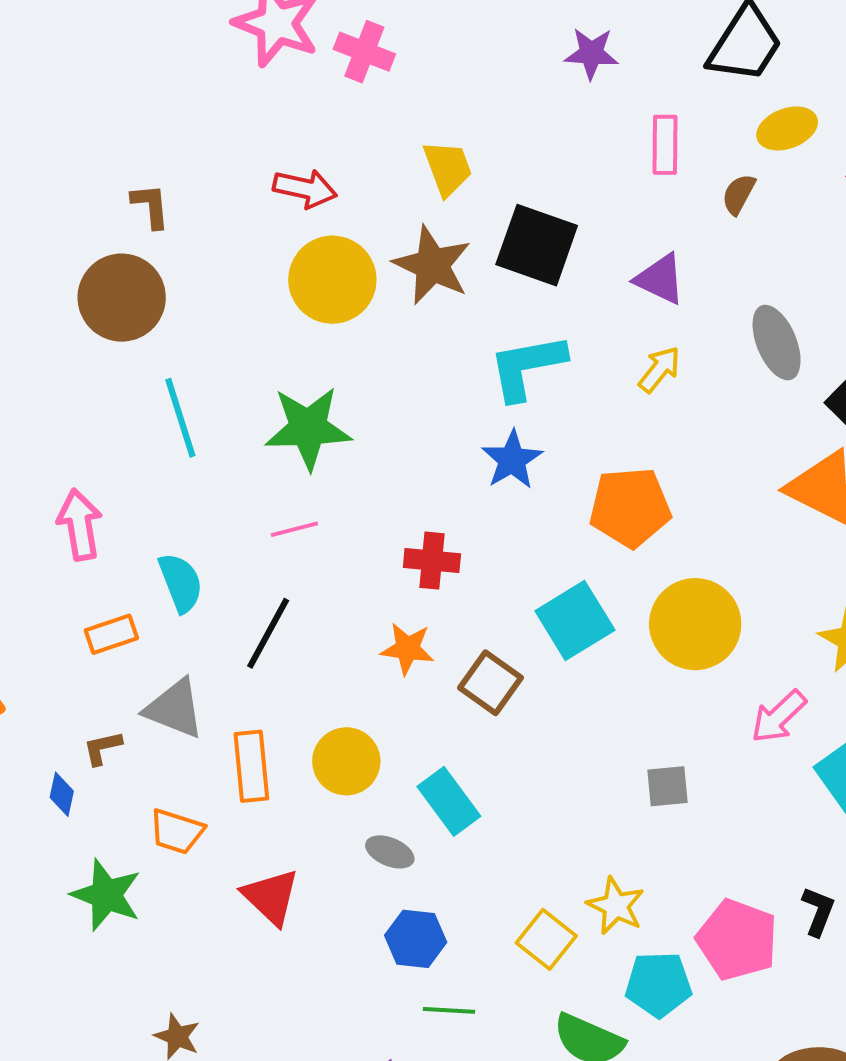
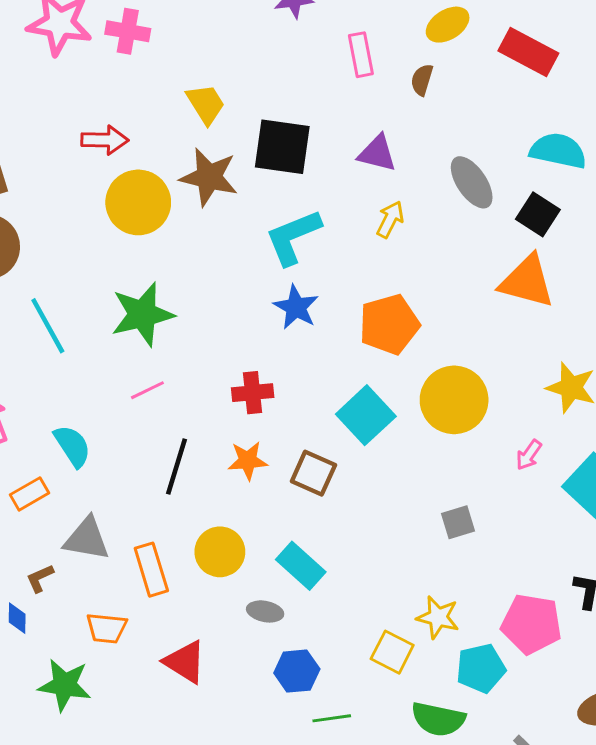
black line: (268, 633) -> (176, 467), moved
pink arrow: (779, 717) -> (529, 455), size x0.7

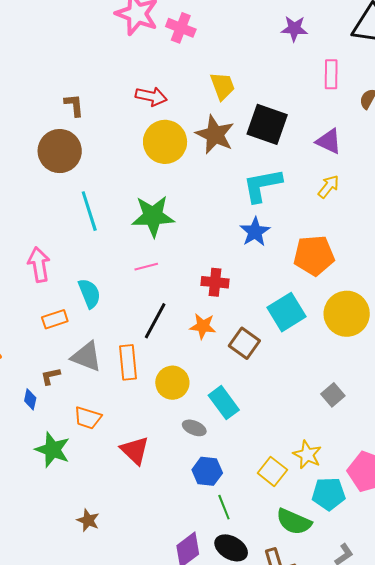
gray square: (458, 522) -> (333, 395), turned -35
orange rectangle: (151, 570) -> (128, 362), moved
green line: (332, 718) -> (224, 507), turned 65

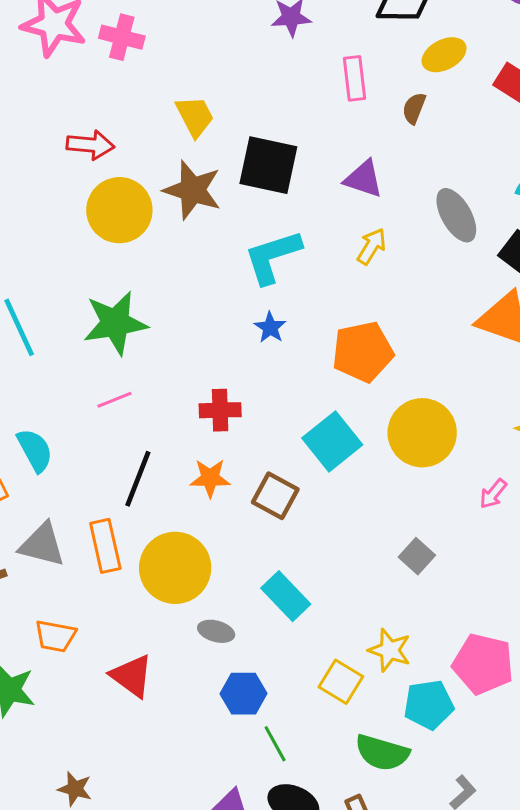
blue star: (255, 232) -> (270, 327), size x0.7
yellow circle: (172, 383) -> (175, 568), size x1.4
cyan rectangle: (224, 403) -> (286, 596), moved

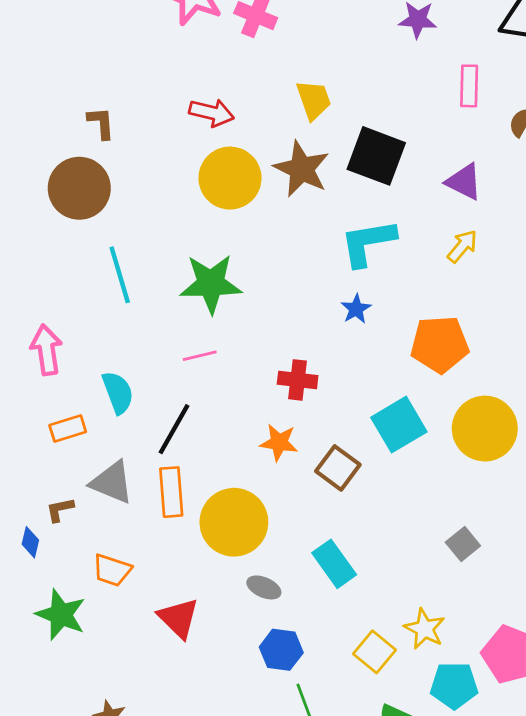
black line: (138, 479) -> (174, 429), moved

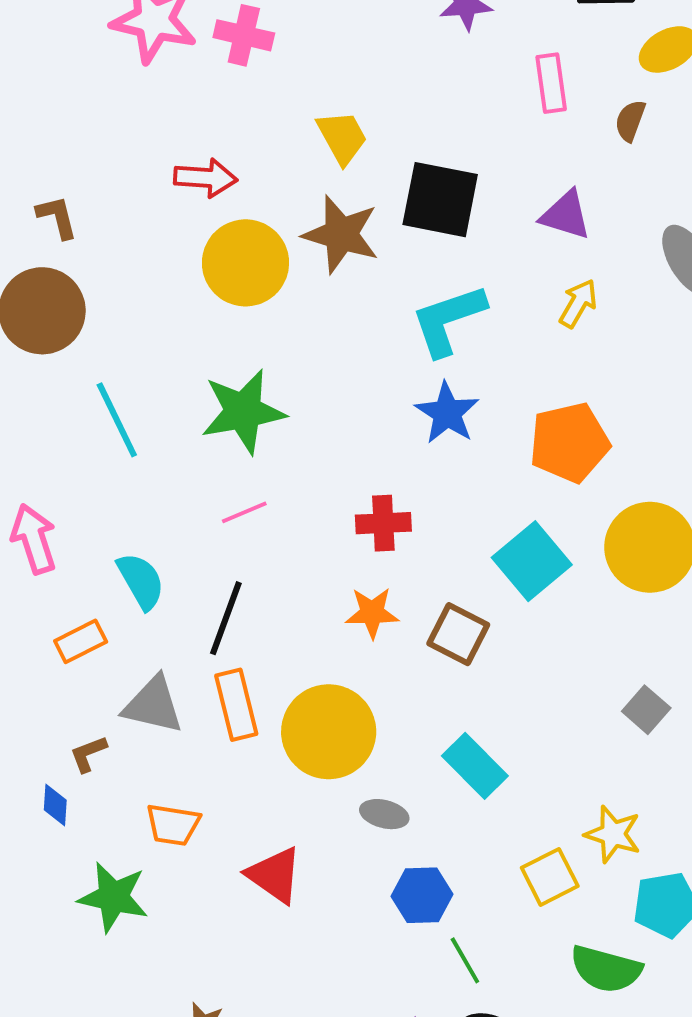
blue star: (356, 309) -> (447, 413), size x1.5
yellow square: (374, 652) -> (550, 877), turned 33

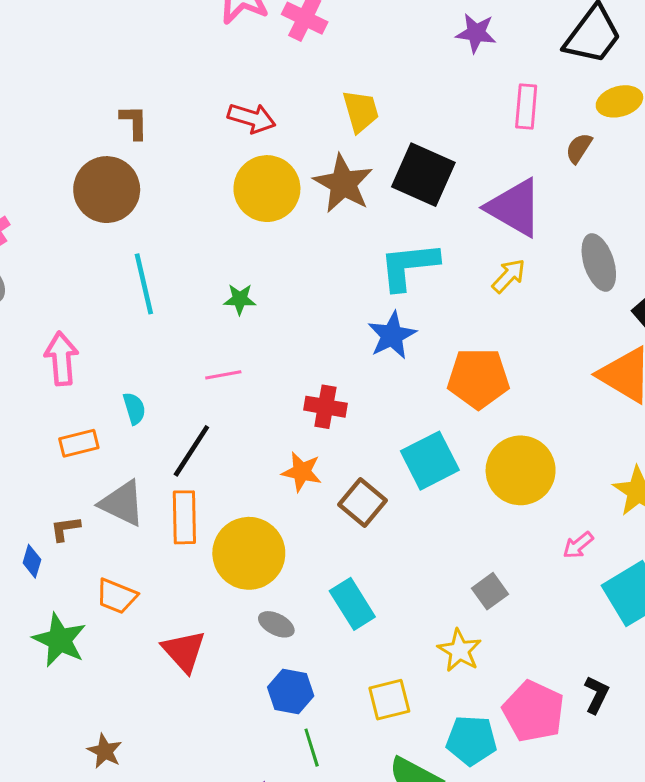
purple triangle: (566, 215) -> (515, 208), size x1.5
green star: (243, 411) -> (240, 299), size x0.5
cyan semicircle: (141, 581) -> (134, 408), size x0.7
yellow star: (613, 834) -> (460, 651), moved

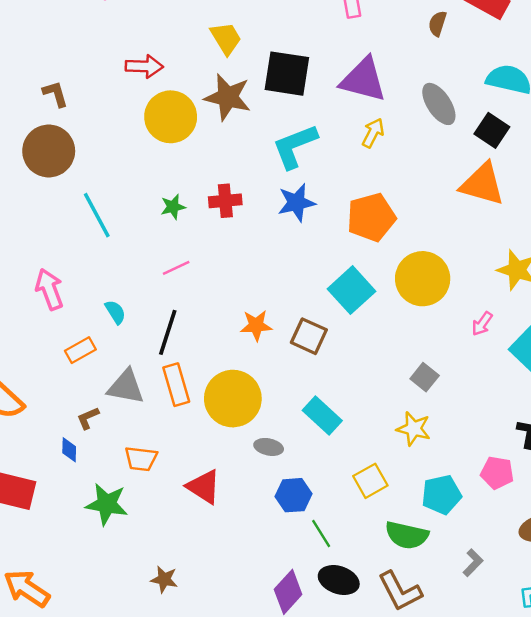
brown semicircle: (579, 148) -> (437, 24), moved
blue star: (392, 335) -> (296, 203), turned 30
red cross: (325, 407) -> (225, 201), moved
pink pentagon: (533, 711) -> (497, 473), moved, size x0.7

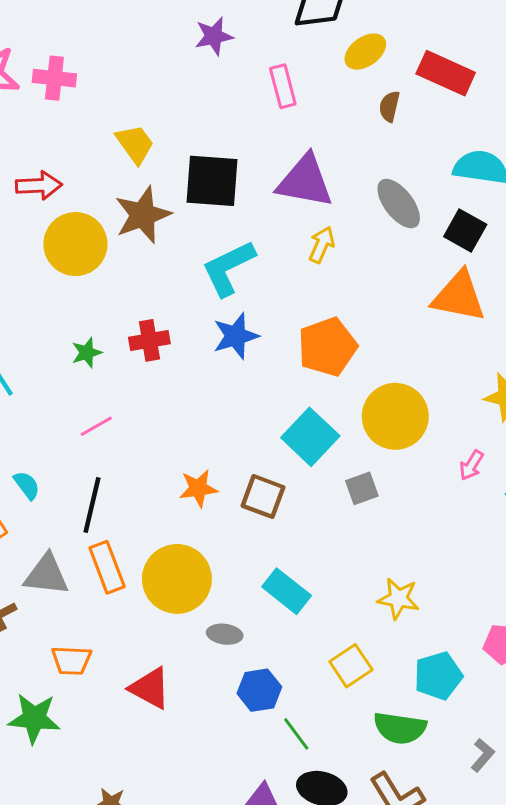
brown star: (228, 97) -> (143, 215), turned -30
gray square: (425, 377) -> (362, 488), moved, turned 36

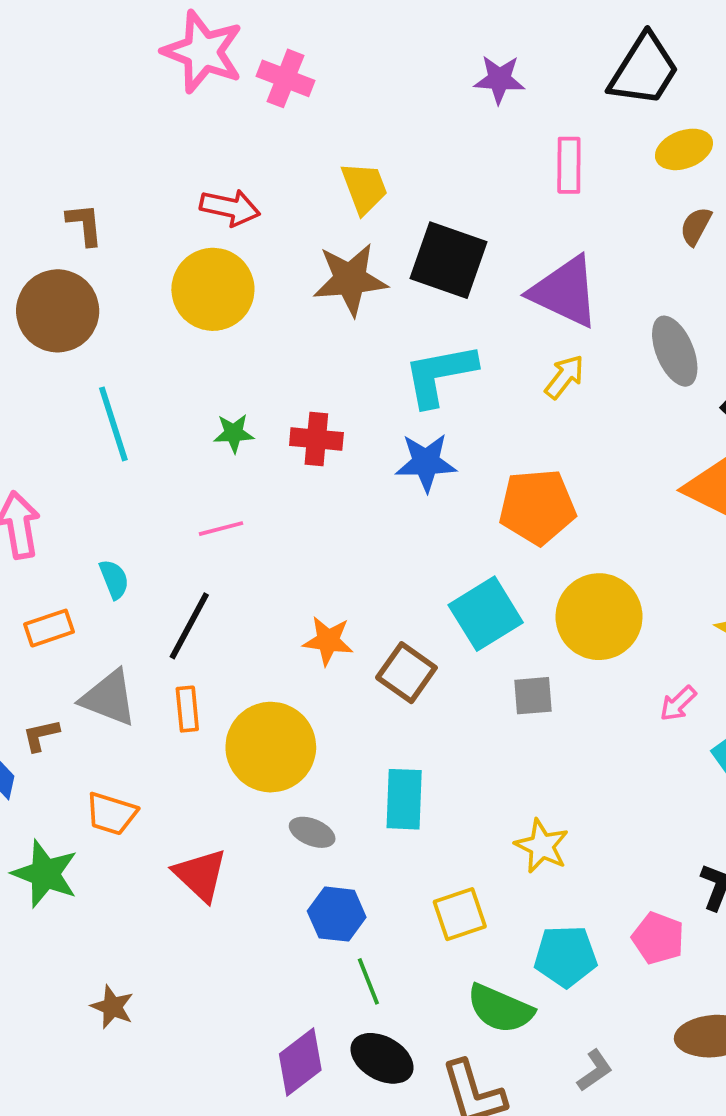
yellow circle: (75, 244) -> (213, 289), moved
orange rectangle: (107, 567) -> (187, 709), size x0.7
cyan rectangle: (287, 591) -> (404, 799), turned 39

